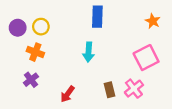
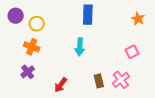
purple circle: (18, 28) -> (16, 16), moved
pink square: (146, 58) -> (132, 52), size x0.6

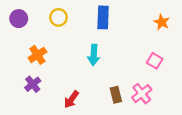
yellow circle: (37, 24) -> (59, 17), moved
orange cross: (32, 47) -> (37, 55), turned 35
pink square: (132, 52) -> (155, 61), turned -32

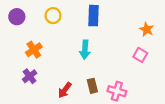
orange star: (162, 22) -> (147, 29), moved
pink cross: (142, 94) -> (117, 91), moved, turned -36
brown rectangle: (116, 95) -> (92, 86), moved

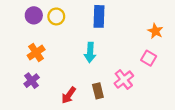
purple circle: (17, 17) -> (34, 15), moved
pink cross: (117, 91) -> (124, 80), moved, turned 36

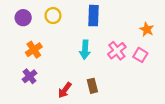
purple circle: (34, 15) -> (23, 18), moved
pink cross: (124, 80) -> (117, 51), moved

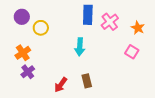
yellow circle: (53, 16) -> (41, 28), moved
orange cross: (34, 50) -> (23, 53), moved
pink cross: (117, 51) -> (110, 22), moved

